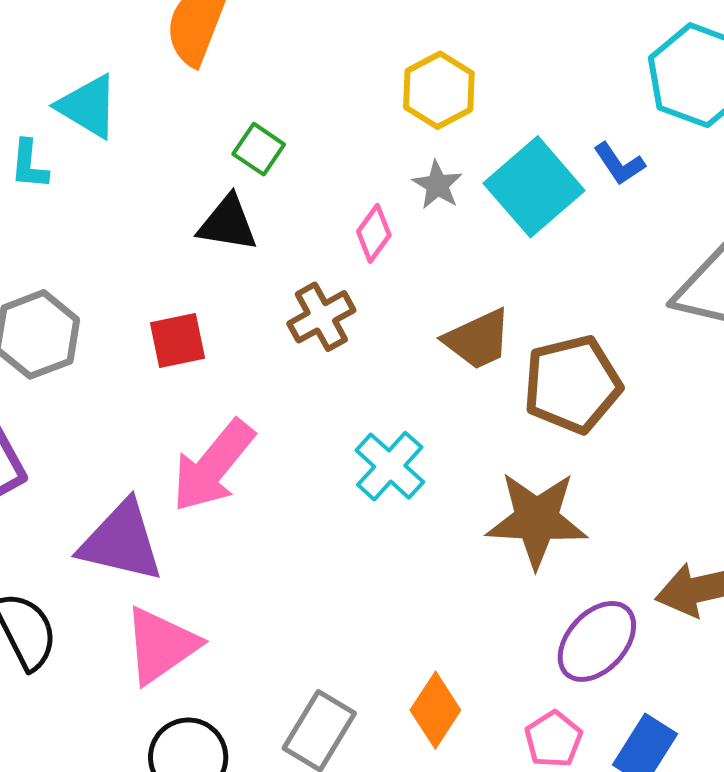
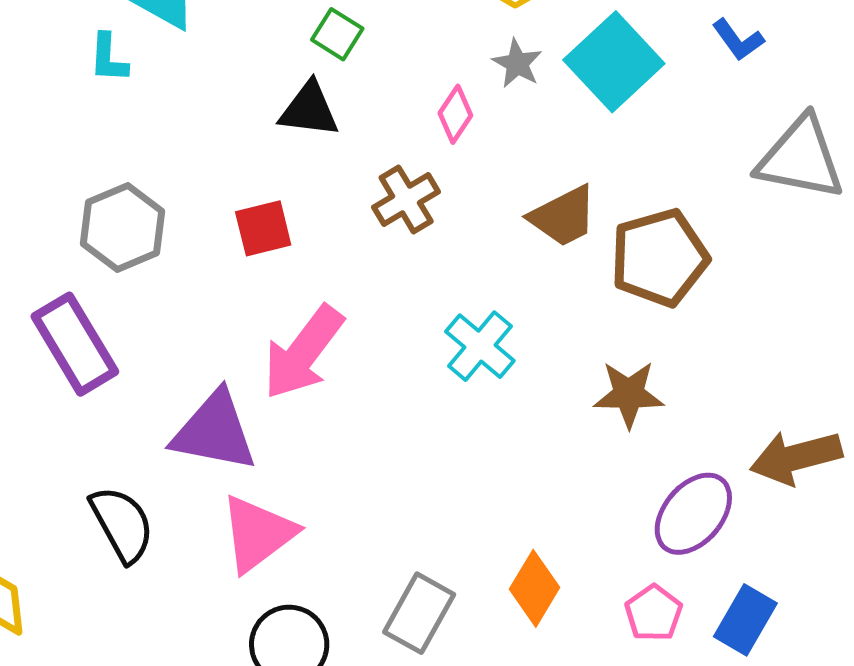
blue L-shape: (619, 164) -> (738, 40), moved
brown star: (537, 520) -> (629, 394), size x0.7

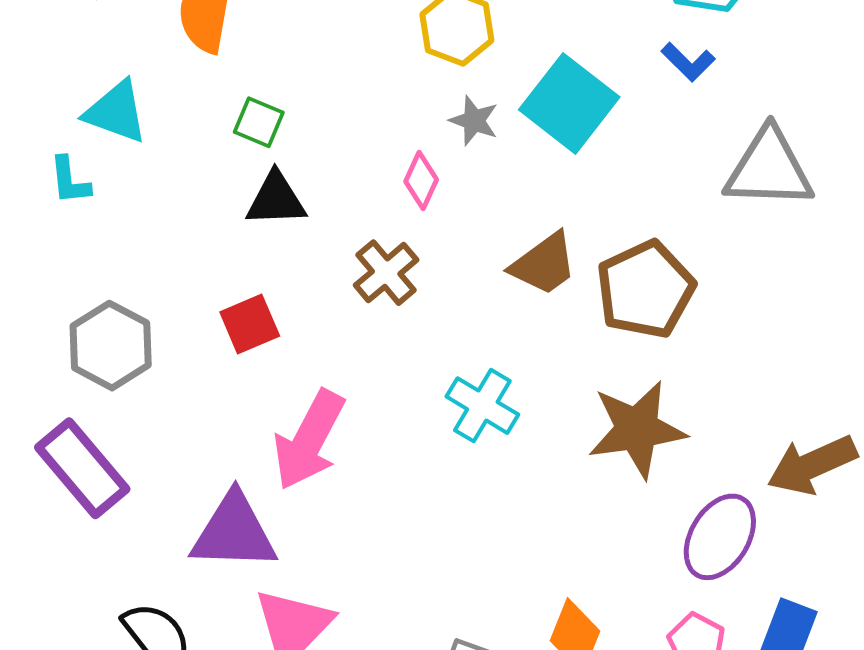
green square: (337, 34) -> (259, 122), moved
brown star: (629, 394) -> (637, 429), size x1.4

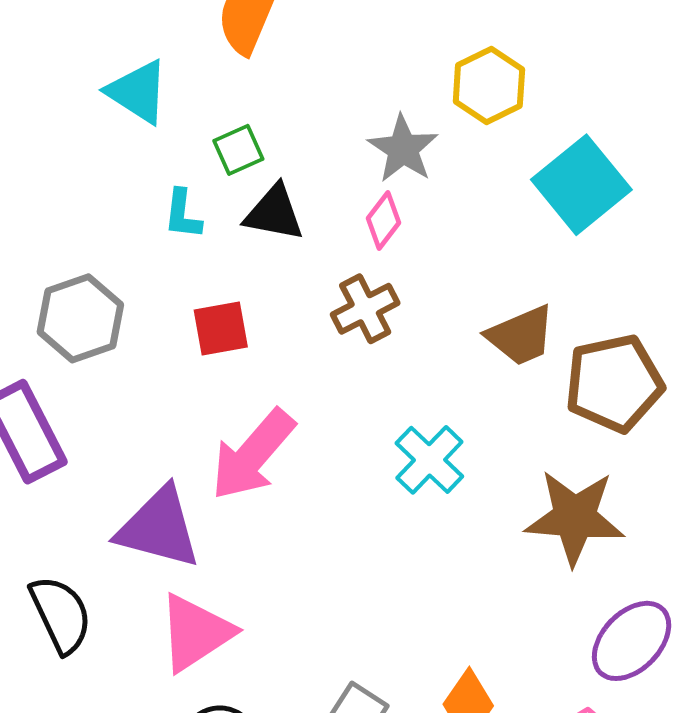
gray star: (474, 121) -> (403, 149), moved, size x1.4
green square: (259, 122) -> (238, 150), moved, turned 30
cyan L-shape: (70, 181) -> (183, 214), moved
pink diamond: (421, 181) -> (383, 221), moved

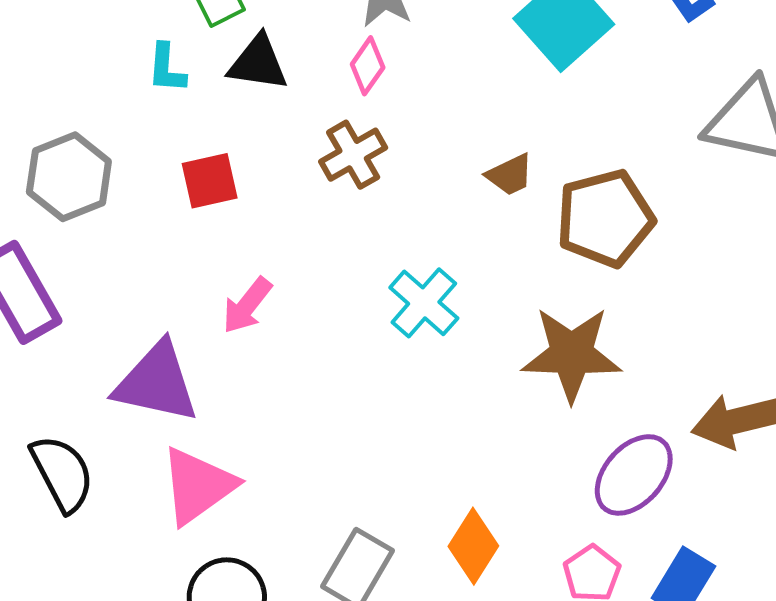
brown trapezoid: (521, 336) -> (510, 175), size x0.7
pink arrow: (253, 455) -> (247, 305), size x0.6

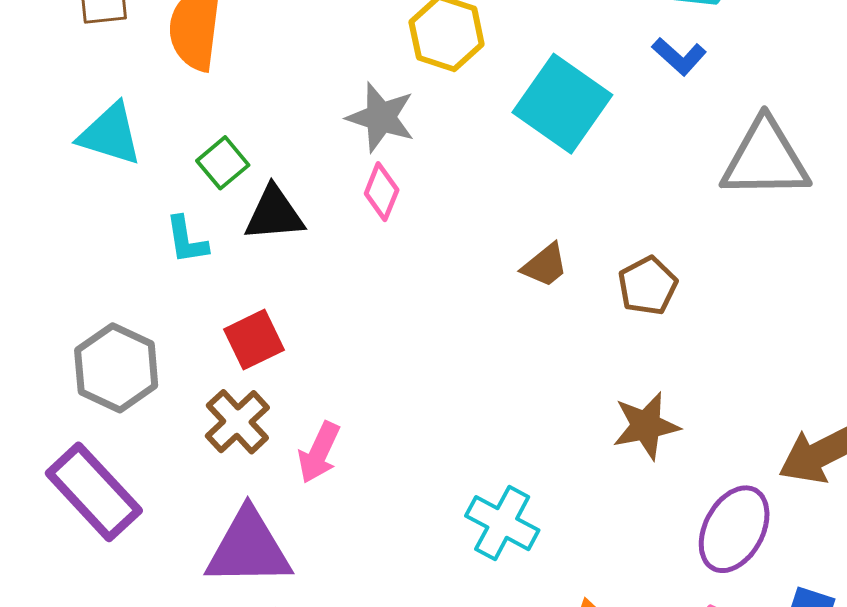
brown cross: (353, 155) -> (237, 422), moved
brown pentagon: (605, 218) -> (648, 286), size x0.6
cyan cross: (424, 303) -> (502, 523), moved
brown star: (572, 354) -> (646, 426), size x0.7

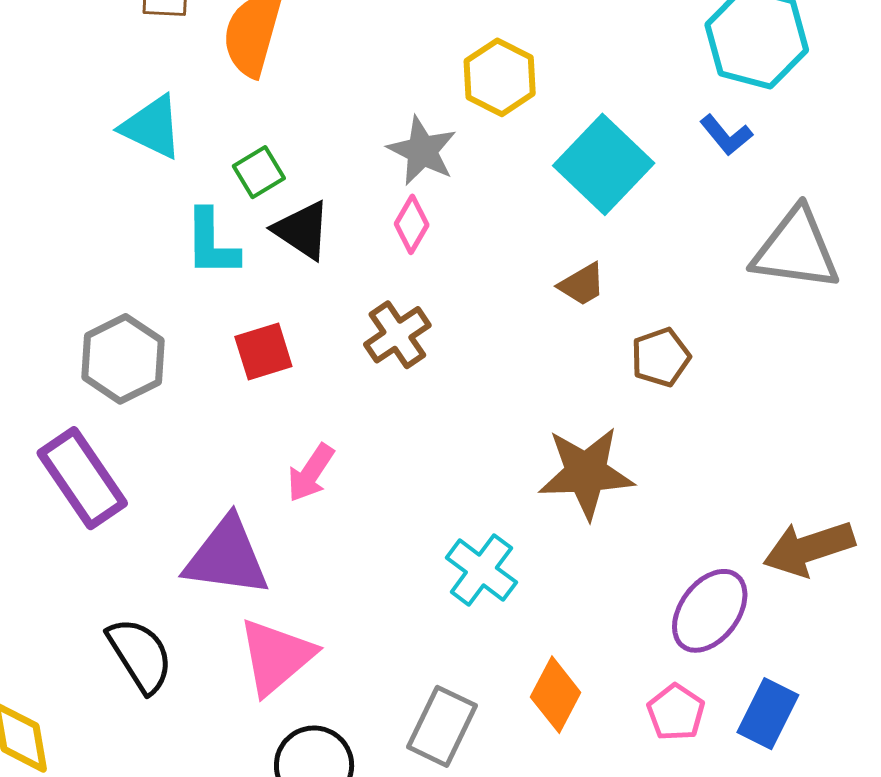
black triangle: (274, 214) -> (302, 230), turned 30
cyan L-shape: (186, 240) -> (212, 243), size x1.4
brown trapezoid: (545, 265) -> (582, 284), moved
brown cross: (237, 422) -> (397, 335), moved
brown star: (646, 426) -> (586, 473), moved, size x1.4

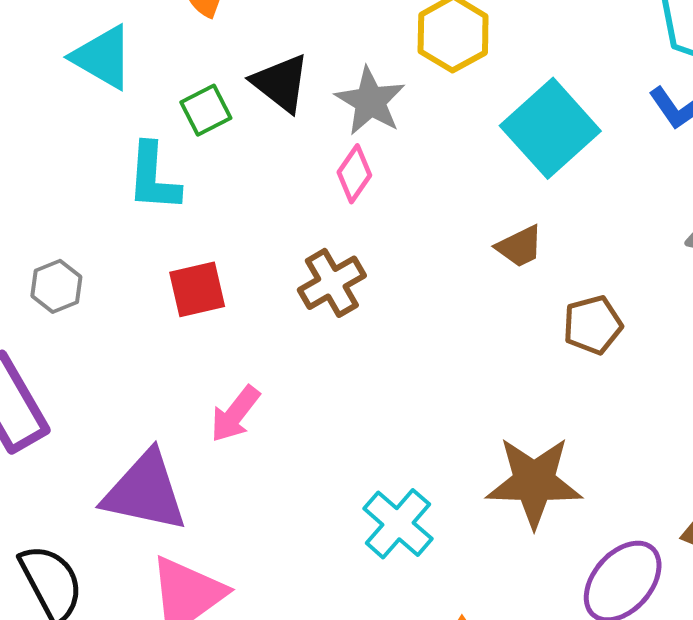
black triangle: (302, 230) -> (281, 83), moved
gray hexagon: (123, 359) -> (56, 286), size x0.6
brown star: (586, 473) -> (534, 482), moved

